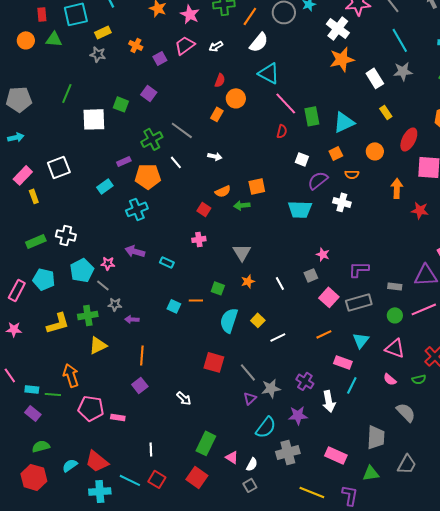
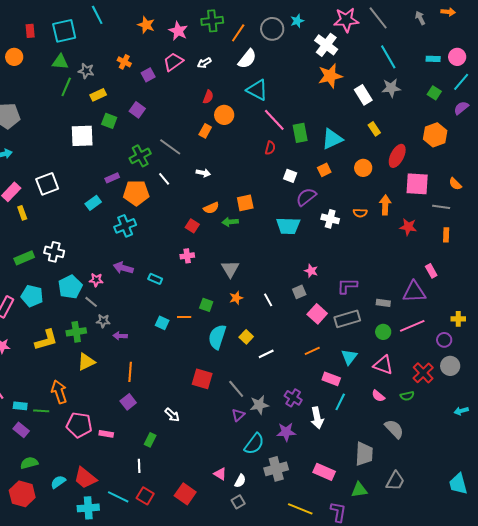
yellow rectangle: (103, 32) -> (98, 95), moved
green triangle: (54, 39) -> (60, 62), moved
green line: (67, 93) -> (66, 87), moved
orange semicircle: (352, 174) -> (360, 213), moved
green rectangle: (206, 443) -> (150, 440), moved, size x0.6

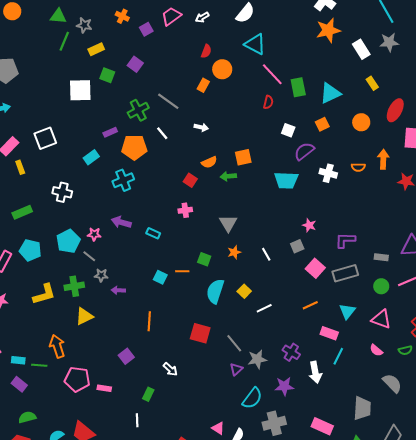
white cross: (54, 252) -> (62, 192), moved
orange line: (130, 372) -> (149, 321), moved

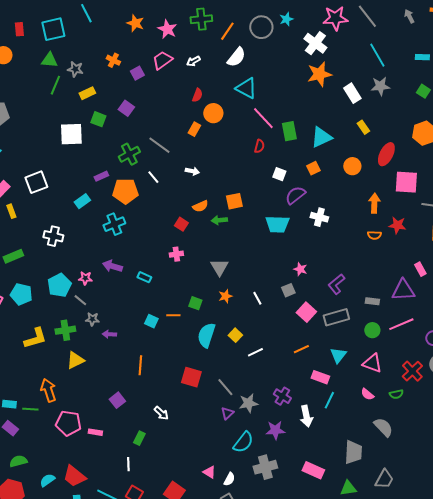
orange semicircle: (358, 167) -> (374, 235), moved
purple L-shape: (345, 240) -> (336, 284), turned -40

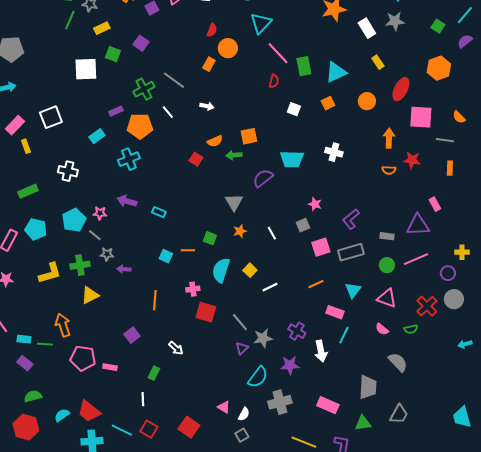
cyan triangle: (246, 88) -> (261, 23), turned 45
purple semicircle: (295, 195) -> (263, 178), moved
pink cross: (176, 254) -> (193, 289), moved
pink square: (306, 312) -> (321, 247), turned 30

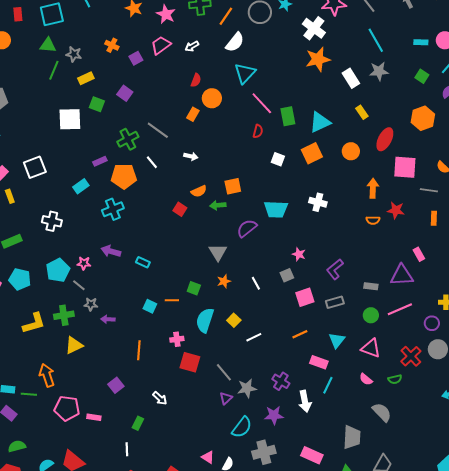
orange square: (328, 103) -> (312, 153), size x1.5
gray rectangle: (351, 252) -> (335, 302), size x0.7

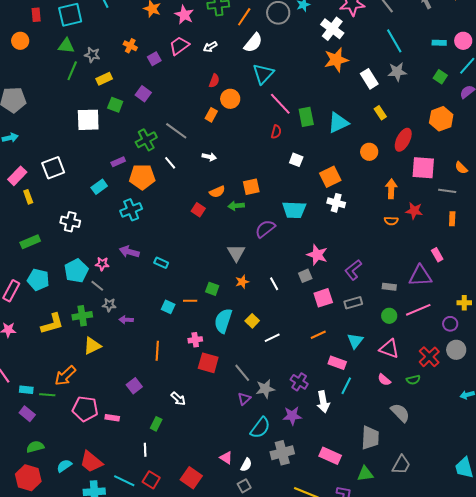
orange square: (312, 153) -> (330, 177), moved
pink star: (299, 254) -> (317, 255), size x1.5
orange arrow: (47, 375) -> (65, 376), turned -115

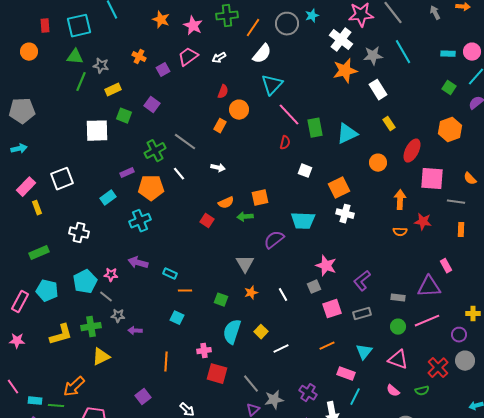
gray star: (397, 72) -> (373, 56), moved
orange line: (190, 301) -> (185, 291), moved

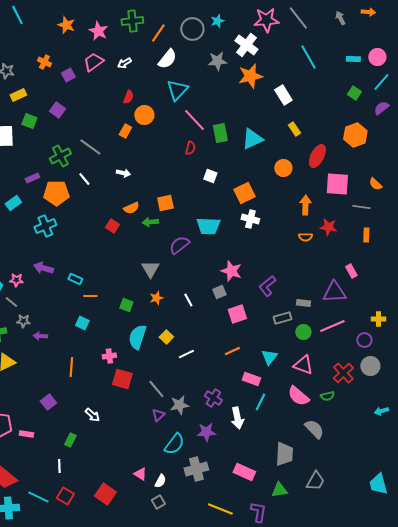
gray star: (373, 56) -> (217, 61), moved
gray rectangle: (362, 314) -> (282, 318), moved
pink semicircle: (393, 391) -> (298, 396), size x1.6

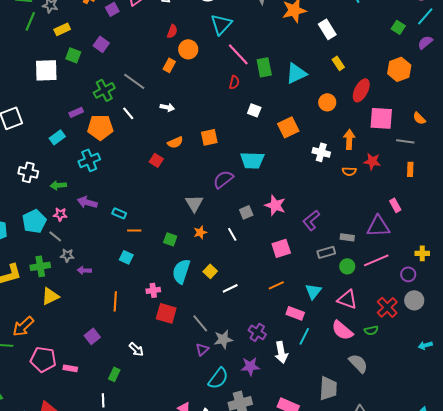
white cross: (250, 219) -> (321, 152), moved
green arrow: (150, 222) -> (58, 185), moved
gray square: (219, 292) -> (246, 212), moved

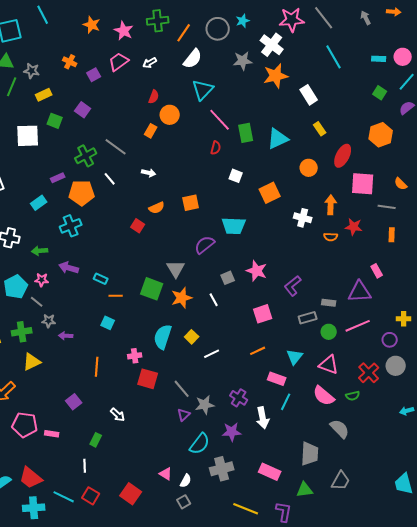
orange star: (200, 232) -> (182, 298), size x1.5
green square: (170, 239) -> (152, 289), moved, size x1.6

